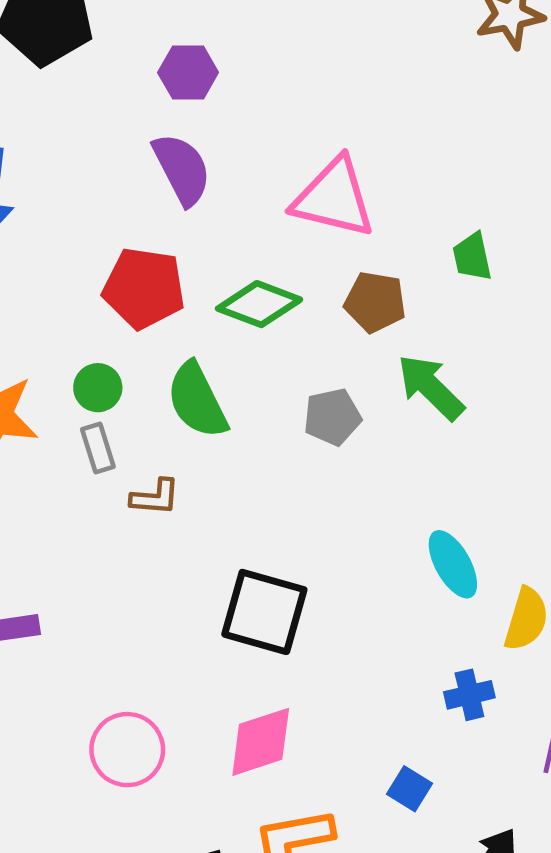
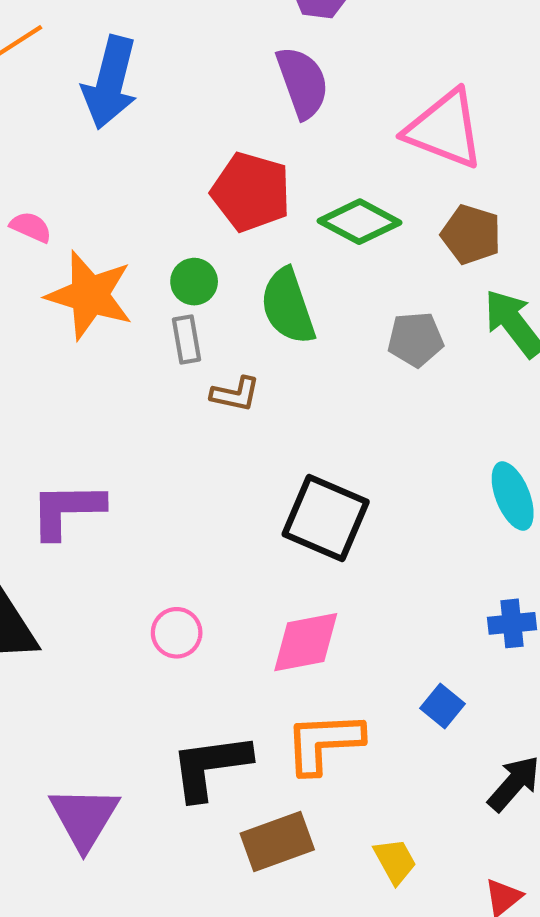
pink circle: (127, 750) -> (177, 633), size x0.7

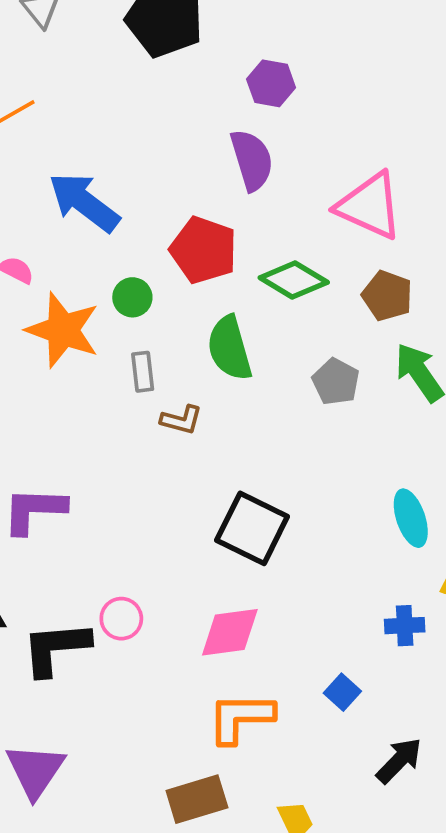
blue arrow: (110, 82) -> (84, 202), moved, turned 110
green circle: (194, 282) -> (132, 297), moved
gray pentagon: (416, 339) -> (336, 382), turned 30
black L-shape: (210, 766) -> (56, 648), moved

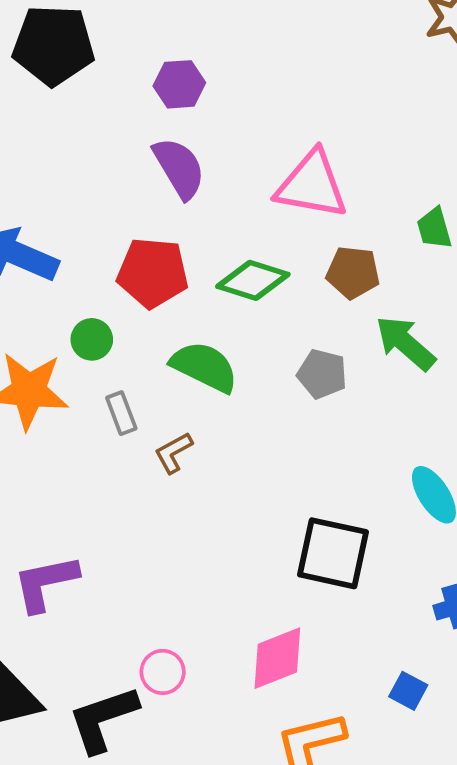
green semicircle: (229, 348) -> (204, 367), turned 146
brown L-shape: (181, 420) -> (173, 453), turned 150
black square: (252, 528) -> (333, 553), moved

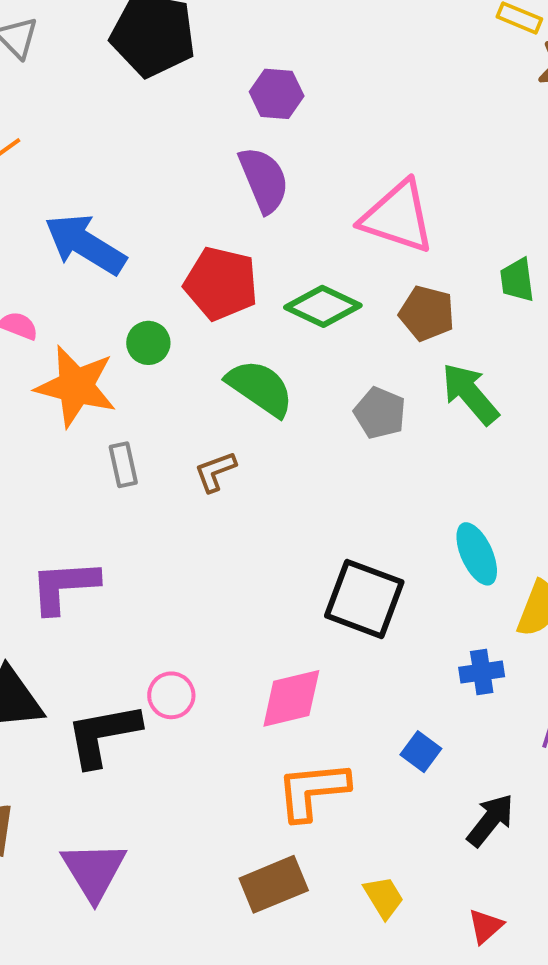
gray rectangle: (121, 413) -> (123, 465), moved

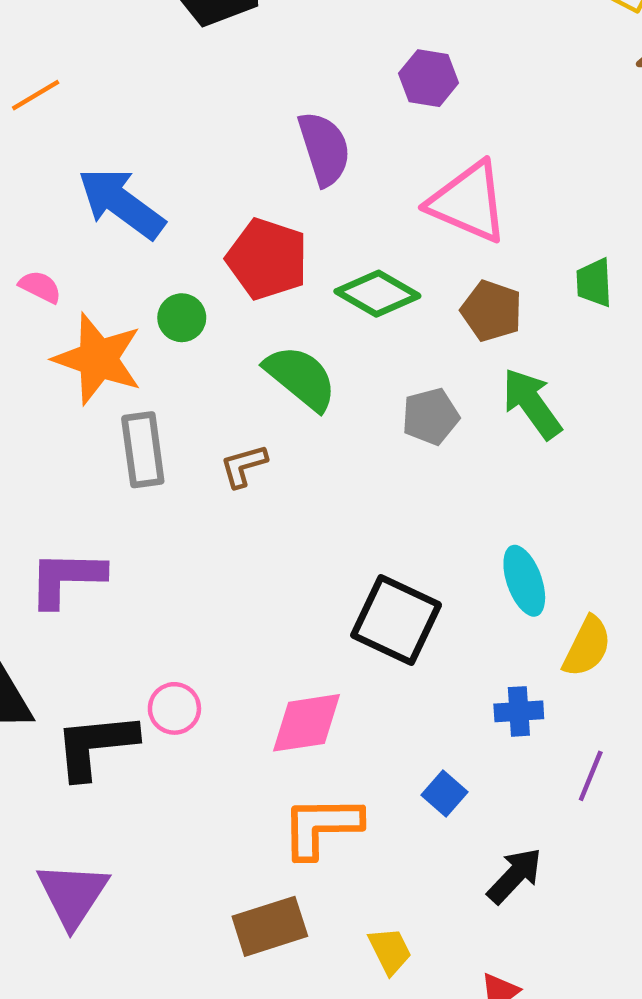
purple hexagon: (277, 94) -> (429, 78), moved
gray pentagon: (380, 413) -> (431, 416), turned 30
gray rectangle: (123, 465) -> (143, 450), size x1.5

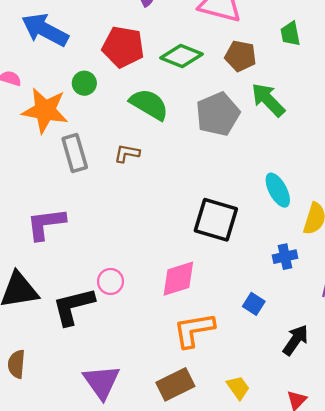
gray pentagon: (431, 416) -> (218, 114), size x1.5
brown L-shape: (244, 466) -> (127, 153), turned 35
purple triangle: (73, 895) -> (102, 382), moved

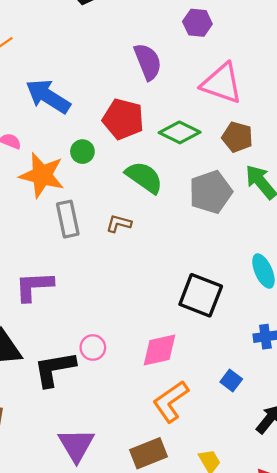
orange L-shape: (194, 330) -> (171, 401), turned -30

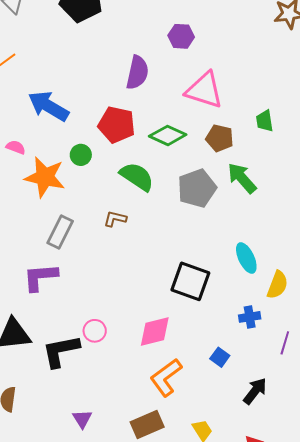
purple semicircle: (148, 62) -> (137, 73), turned 36
gray rectangle: (68, 219) -> (60, 232), moved, turned 40
purple triangle: (76, 445) -> (82, 419), size x0.6

